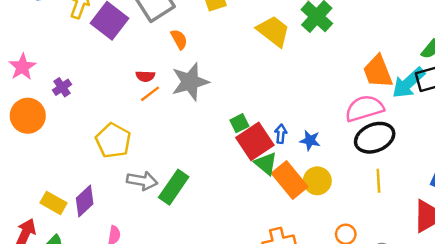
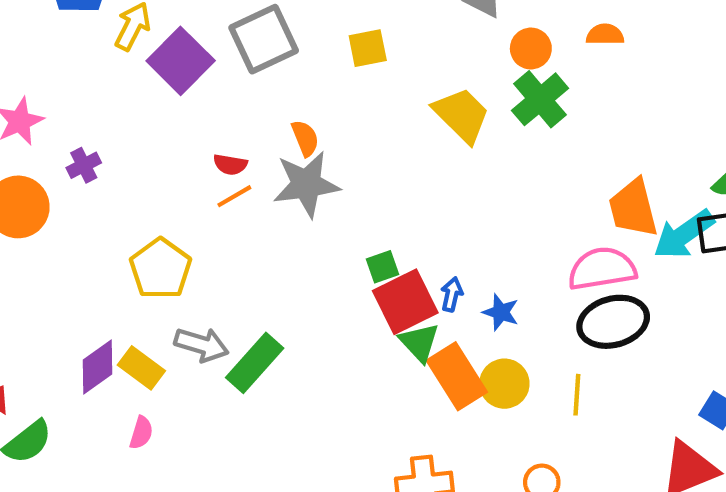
orange semicircle: (179, 39) -> (305, 138), moved
yellow line: (378, 181) -> (577, 395), moved
yellow rectangle: (53, 203) -> (141, 368), moved

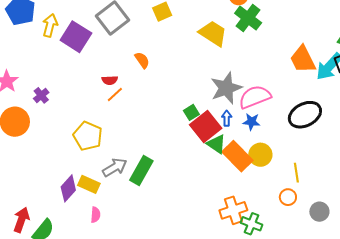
gray star: (306, 184) -> (226, 88), moved
pink semicircle: (602, 269) -> (255, 97), moved
gray arrow: (202, 345) -> (115, 167), turned -35
yellow line: (577, 395) -> (296, 173), moved

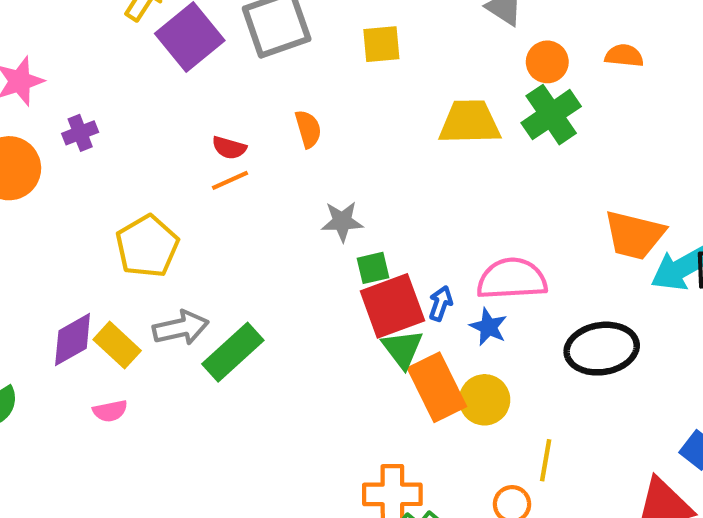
yellow trapezoid: (213, 33) -> (470, 122), turned -52
orange trapezoid: (303, 59) -> (634, 235), turned -68
gray star: (226, 88) -> (342, 221), moved, size x0.6
pink semicircle: (95, 215) -> (110, 411), turned 56

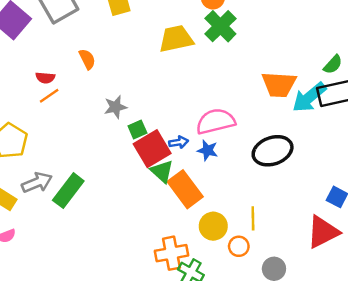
blue arrow: (441, 303) -> (179, 142), turned 72
yellow circle: (485, 400) -> (213, 226), moved

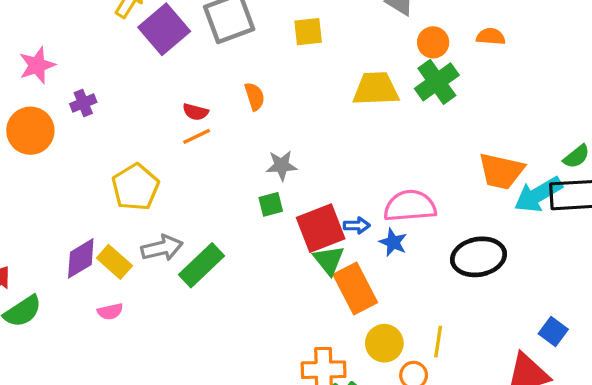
green square: (137, 130) -> (271, 204), moved

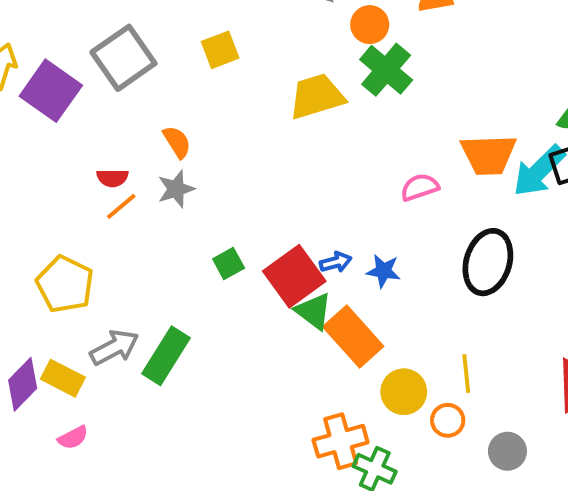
gray star: (281, 165) -> (176, 189), moved
pink semicircle: (410, 206) -> (420, 187), moved, size x0.6
black ellipse: (479, 257) -> (488, 262), turned -48

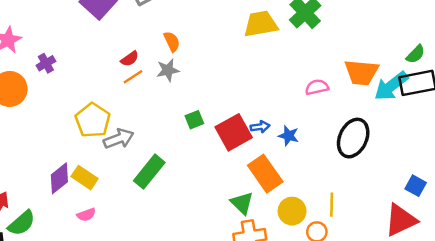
red semicircle: (112, 178) -> (130, 59), turned -42
green triangle: (314, 311) -> (242, 203), moved
gray arrow: (114, 347) -> (119, 139), moved

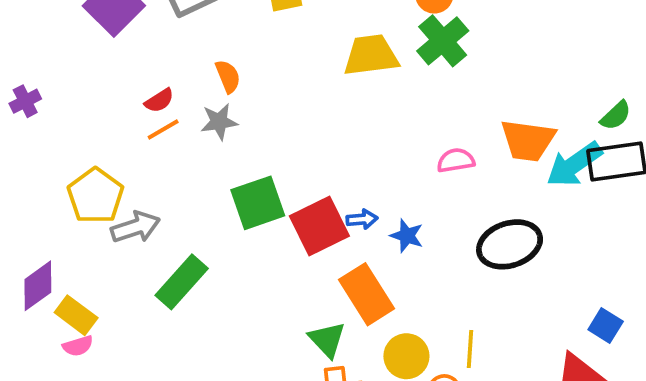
green square: (194, 120) -> (258, 203), size x1.8
black ellipse: (353, 138) -> (510, 244), turned 45
yellow rectangle: (85, 178) -> (76, 315), moved

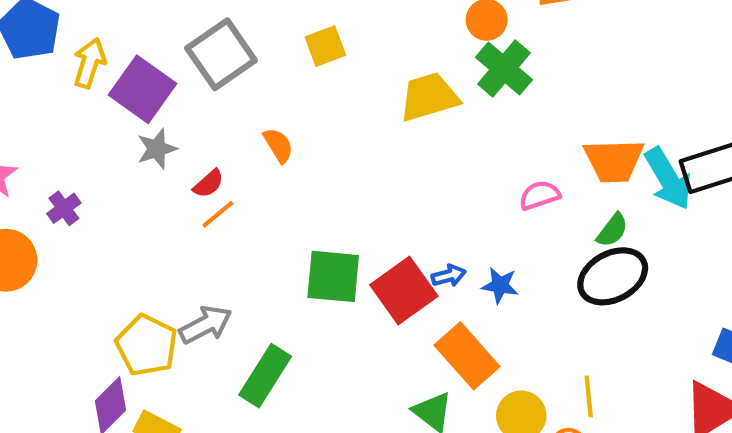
green semicircle: (616, 116) -> (612, 230), moved
gray star: (219, 122) -> (157, 149), moved
cyan arrow: (574, 164) -> (668, 178), turned -76
yellow pentagon: (96, 196) -> (147, 345), moved
green square: (258, 203) -> (333, 276), turned 34

